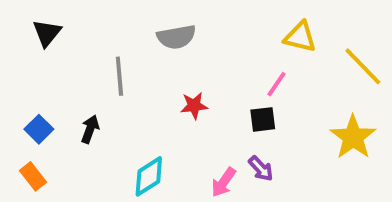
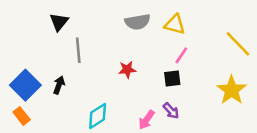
black triangle: (47, 33) -> (59, 22), moved
gray semicircle: (176, 37) -> (138, 22), moved
yellow triangle: (300, 37) -> (175, 24), moved
blue square: (39, 129) -> (25, 85), size x1.6

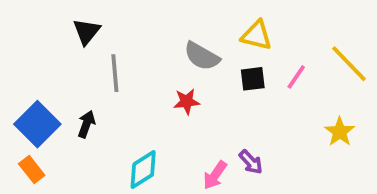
gray semicircle: (138, 22) -> (202, 56), moved, turned 40
pink line: (181, 55) -> (296, 77), moved
black square: (172, 79) -> (253, 79), moved
yellow star: (232, 90) -> (340, 132), size x0.7

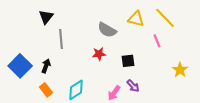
yellow line: (349, 64) -> (165, 18), moved
pink line: (296, 77) -> (157, 41), turned -56
black square: (253, 79) -> (128, 61), moved
orange rectangle: (32, 170) -> (46, 90), moved

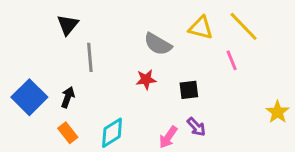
yellow star: (180, 70) -> (278, 112), moved

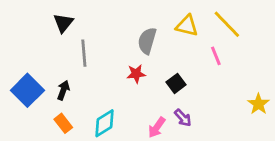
gray semicircle: (158, 44) -> (147, 41), turned 76
black square: (189, 90) -> (176, 83), turned -30

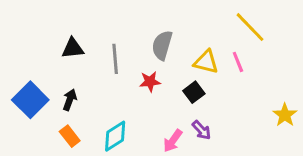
black triangle: (63, 23) -> (73, 48), moved, turned 45
yellow triangle: (187, 26) -> (206, 62), moved
gray line: (84, 53) -> (115, 59), moved

